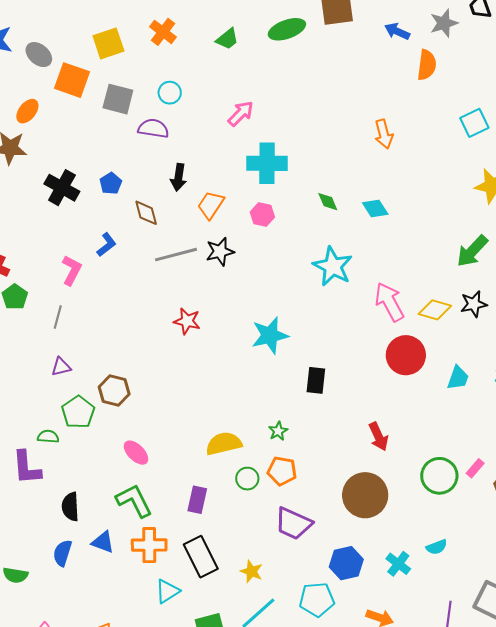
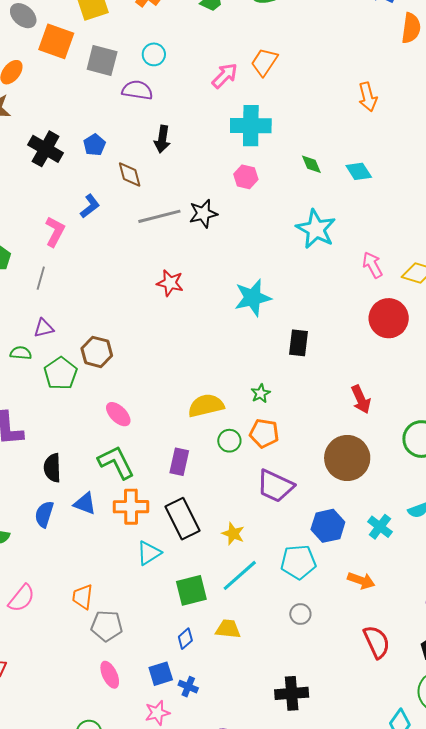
orange trapezoid: (211, 205) -> (264, 62), moved
pink arrow: (389, 302) -> (372, 265), size x0.7
green semicircle: (48, 437) -> (21, 353), moved

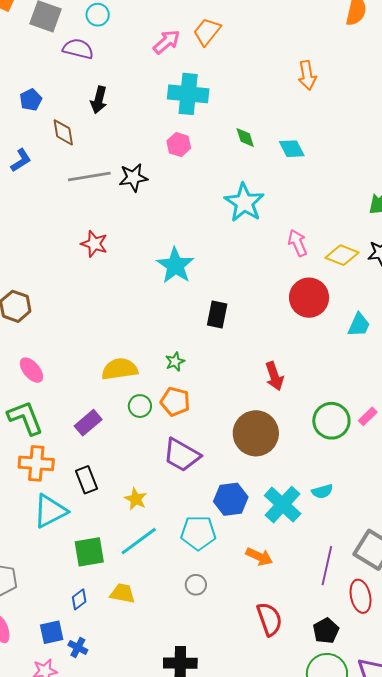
cyan star: (253, 298) -> (175, 265), turned -30
purple rectangle: (179, 462) -> (88, 423), turned 32
black rectangle: (183, 519) -> (87, 480), size x0.7
cyan cross: (380, 527) -> (283, 505), size x1.5
cyan triangle: (149, 553) -> (50, 511), size x1.4

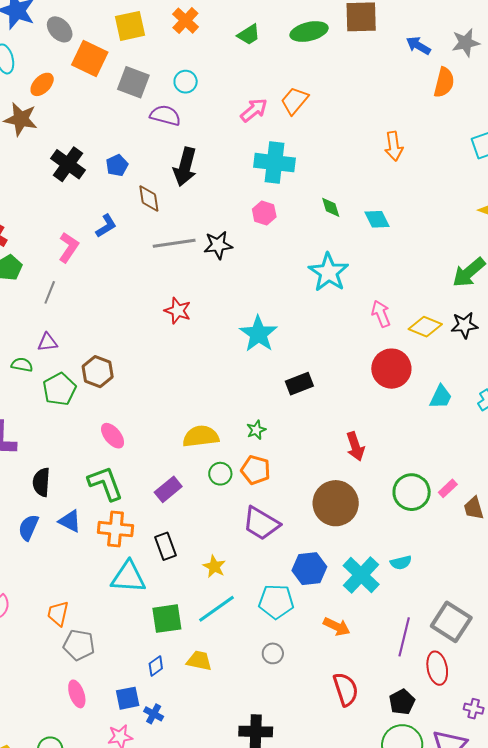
black arrow: (99, 100) -> (185, 167), size x1.4
black rectangle: (217, 314) -> (299, 384), turned 56
cyan triangle: (50, 511) -> (128, 577), turned 30

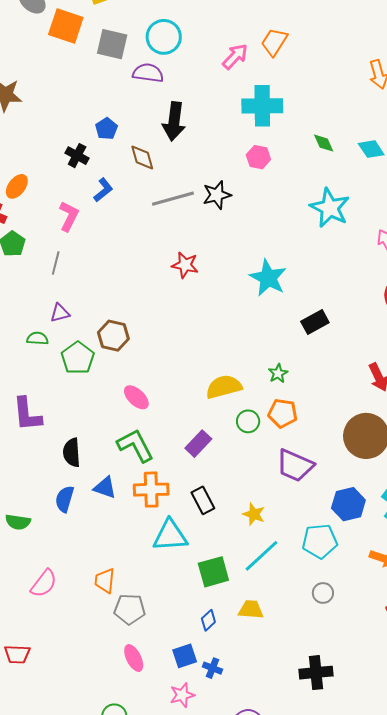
cyan circle: (186, 82) -> (164, 37), size x1.5
orange ellipse: (42, 84) -> (17, 186), moved
black cross: (68, 164) -> (77, 156), moved, size x0.7

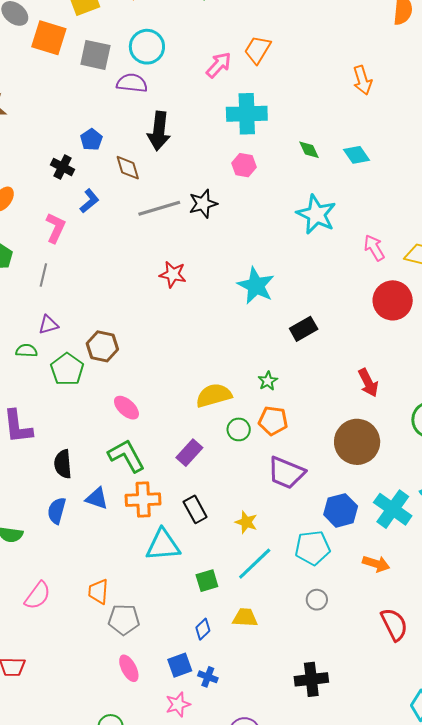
green square: (213, 572) -> (207, 581), size x0.7

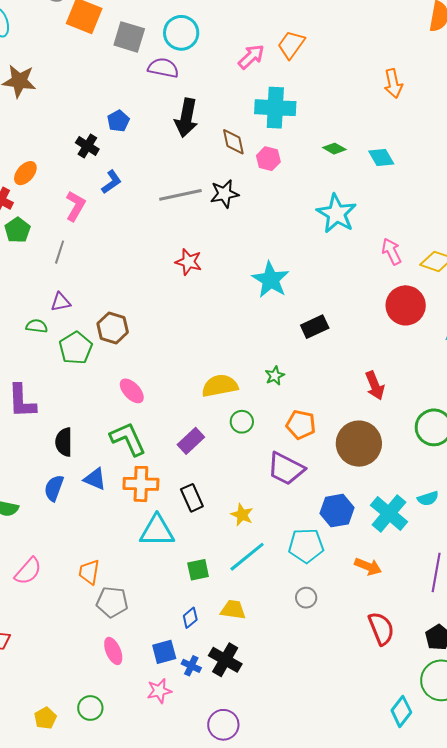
green diamond: (309, 150) -> (334, 149), turned -40
brown diamond: (128, 168) -> (233, 142), moved
orange pentagon: (273, 421) -> (301, 425), moved
black cross: (311, 679) -> (225, 660), moved, turned 32

